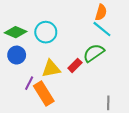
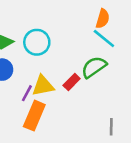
purple line: (29, 83) -> (27, 93), moved
orange rectangle: (44, 94) -> (34, 116), turned 55

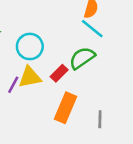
cyan circle: (37, 42) -> (30, 46), moved
orange rectangle: (34, 116) -> (65, 108), moved

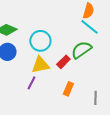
purple line: (13, 85) -> (31, 83), moved
orange rectangle: (65, 108) -> (68, 89), size x0.6

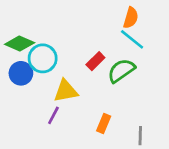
cyan circle: (40, 41) -> (43, 58), moved
red rectangle: (63, 62) -> (95, 61), moved

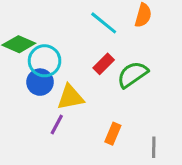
cyan line: (132, 39) -> (104, 23), moved
blue circle: (21, 73) -> (40, 82), moved

